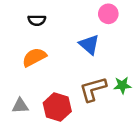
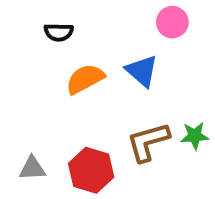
orange semicircle: (34, 57) -> (85, 79), moved

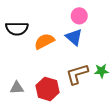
pink circle: (172, 22) -> (79, 16), moved
black semicircle: (59, 32) -> (17, 29), moved, size x1.5

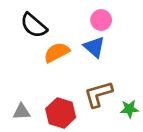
black semicircle: (17, 29) -> (34, 25), moved, turned 40
green star: (101, 71) -> (129, 109), moved

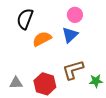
black semicircle: (34, 25) -> (25, 19), turned 70
blue triangle: (94, 47) -> (70, 35), turned 36

